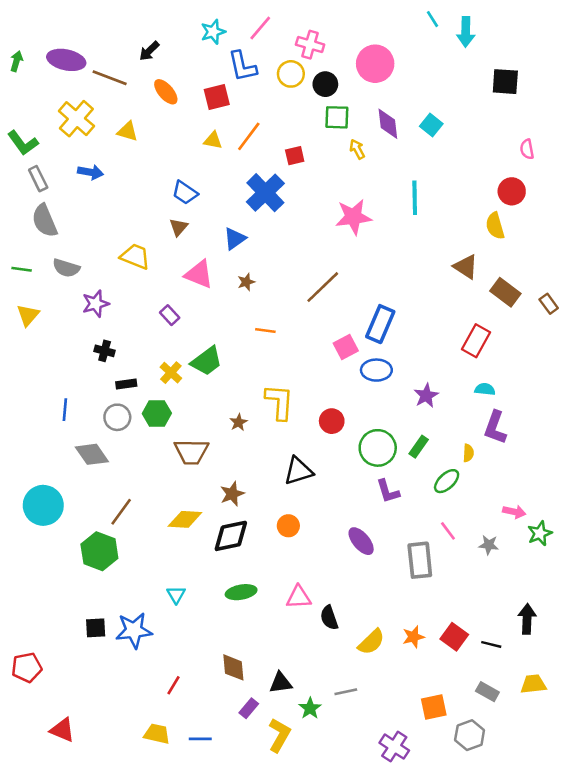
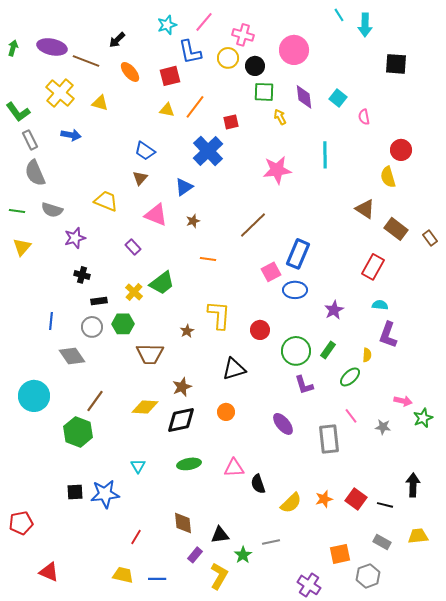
pink semicircle: (527, 149) -> (364, 117), moved

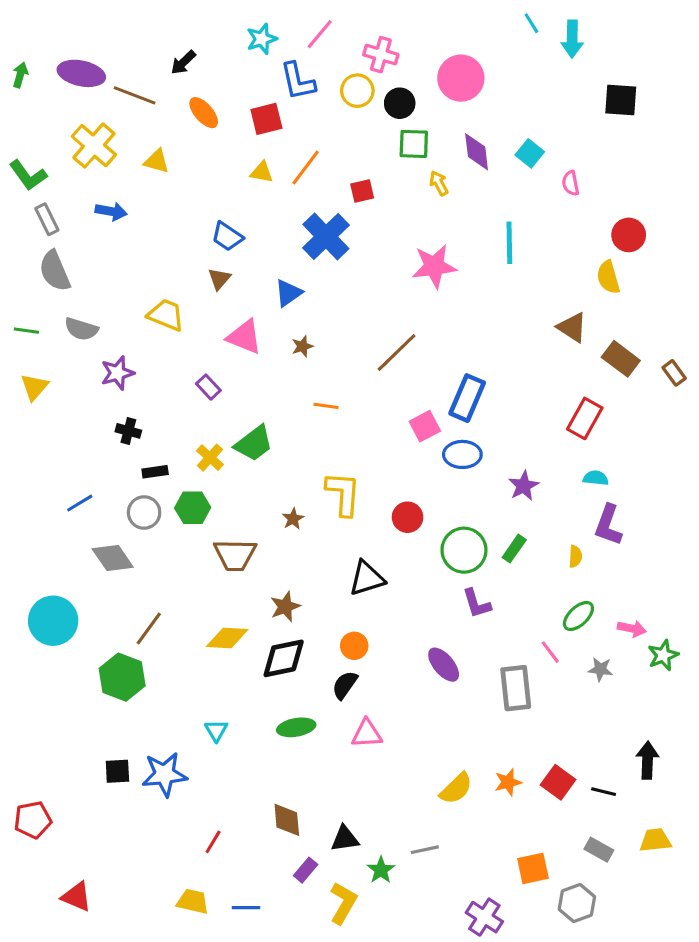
blue line: (51, 321) -> (80, 503), turned 54
green ellipse: (350, 377) -> (578, 616), moved
black semicircle: (258, 484) -> (345, 685), moved, turned 54

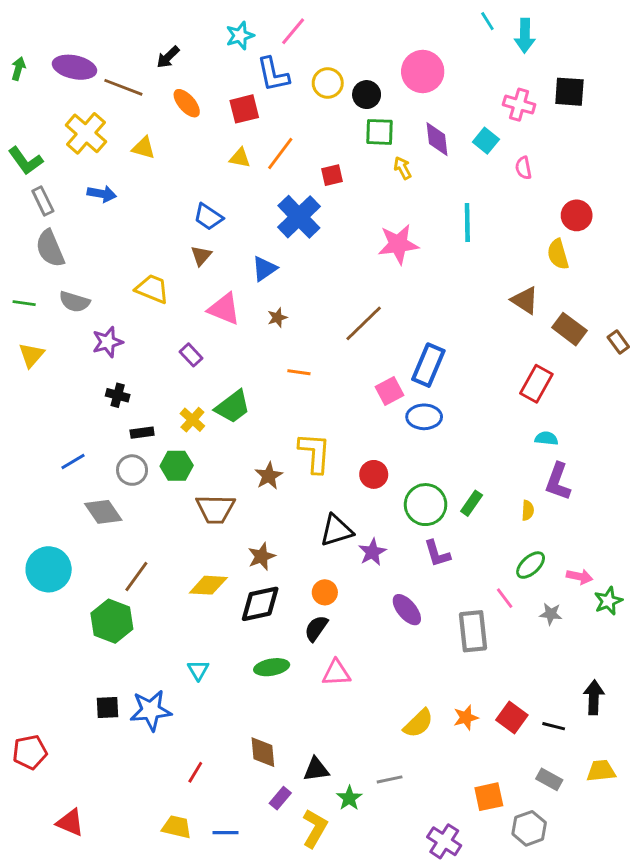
pink cross: (381, 55) -> (519, 105), moved
purple star: (524, 486) -> (372, 552), moved
brown star: (293, 519) -> (269, 476), size x1.4

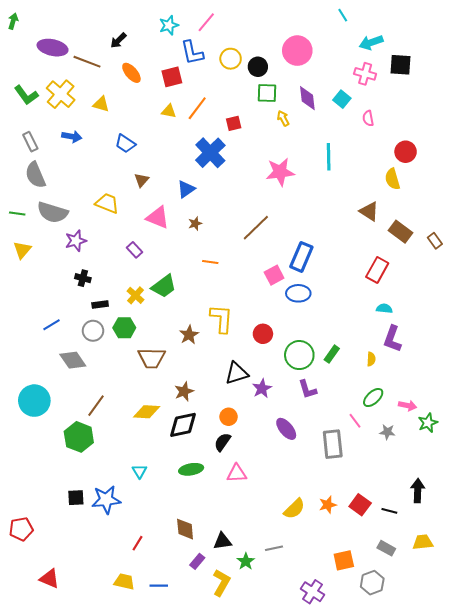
cyan arrow: (525, 36) -> (371, 42), moved, turned 70
green arrow: (18, 69) -> (13, 21), moved
green L-shape: (26, 161) -> (26, 95), moved
blue trapezoid: (208, 217) -> (125, 144), moved
gray semicircle: (74, 302) -> (53, 212), size x1.4

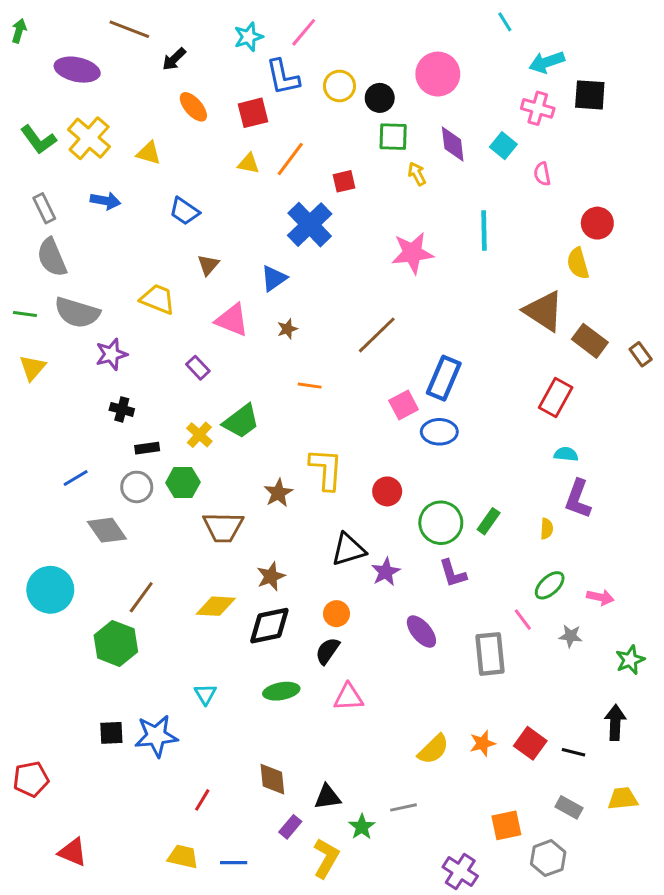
brown line: (87, 62) -> (129, 29), moved
brown triangle: (369, 211) -> (544, 311), size x1.4
green star: (428, 423) -> (630, 660), moved

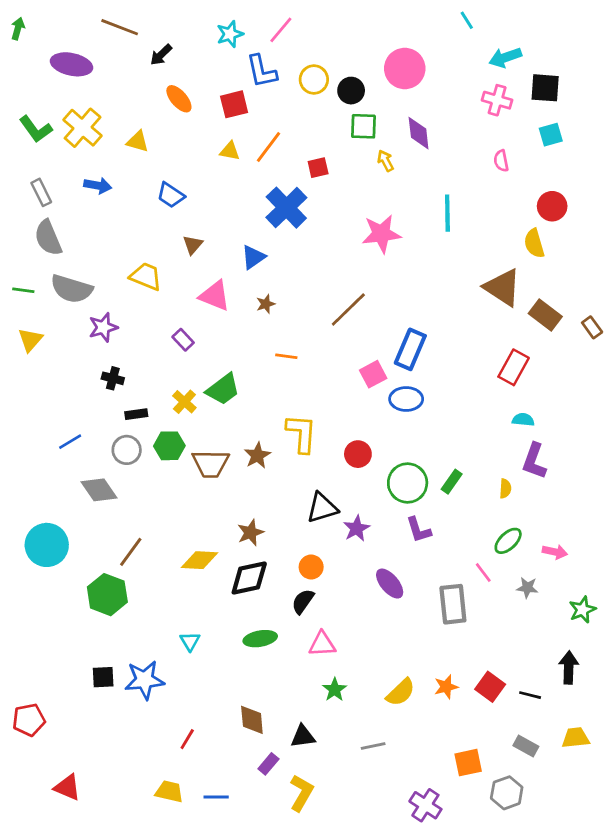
cyan square: (503, 146) -> (551, 135), moved, turned 35
brown trapezoid: (223, 527) -> (211, 464), moved
green star: (362, 827) -> (335, 690), moved

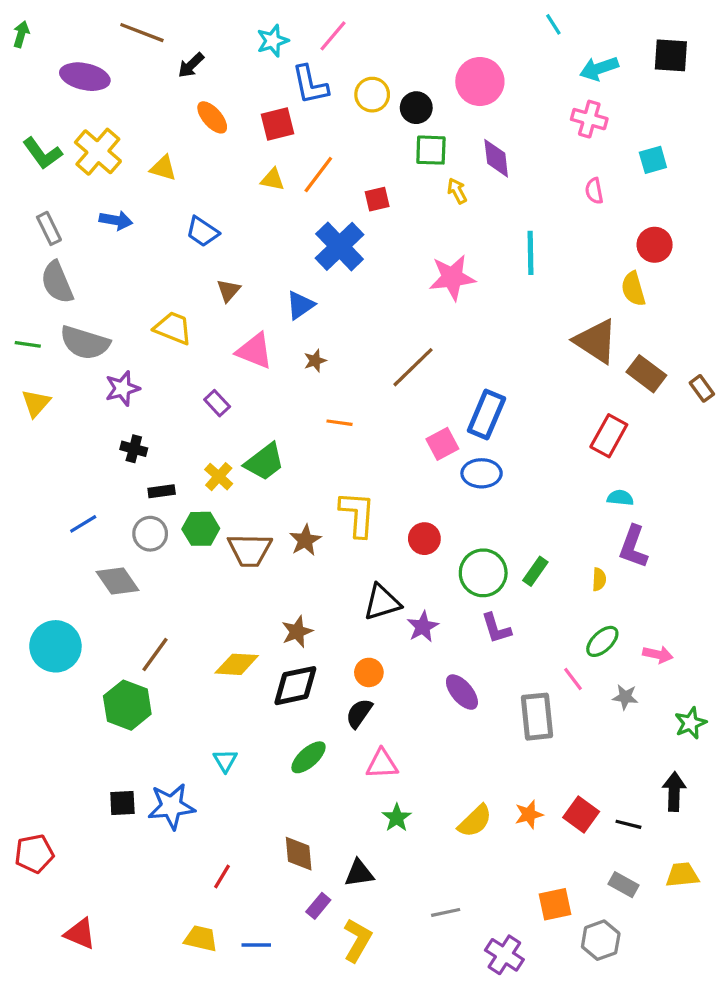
black square: (545, 88) -> (671, 55), moved
green ellipse: (260, 639) -> (308, 757), turned -32
gray line: (373, 746) -> (446, 912), moved

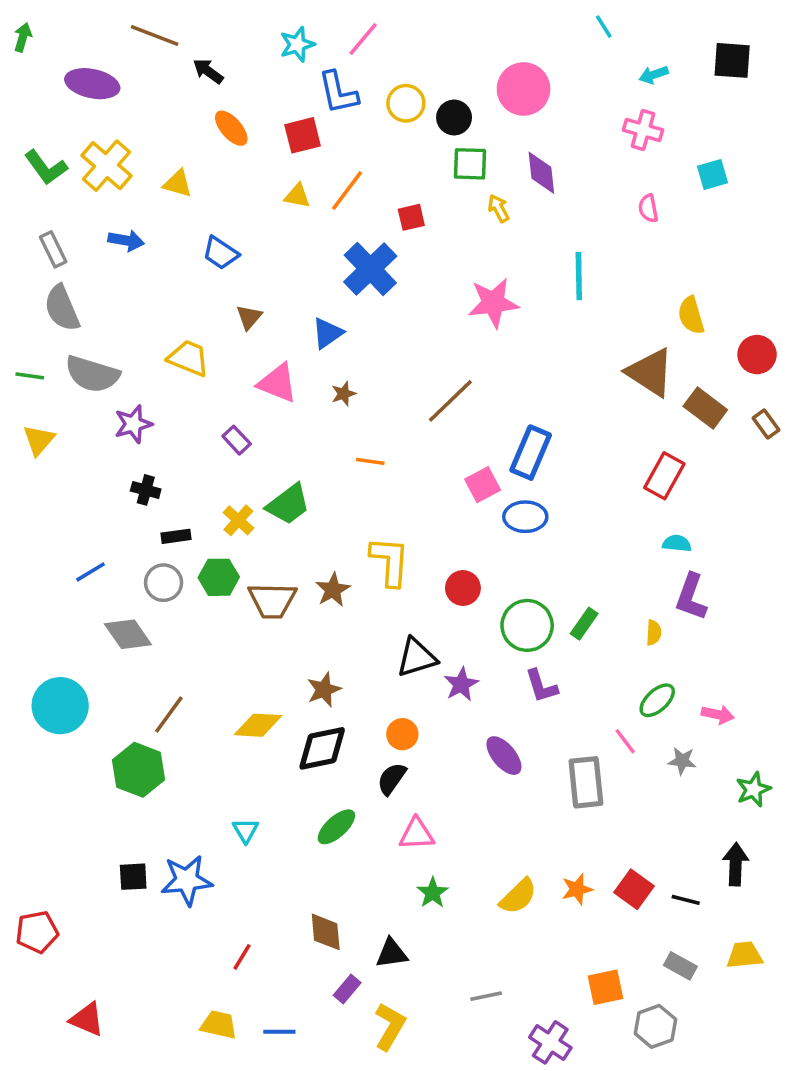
black arrow: (191, 65) -> (208, 71), turned 80
cyan arrow: (599, 68) -> (654, 75), size x0.7
red circle: (655, 245) -> (757, 355), moved

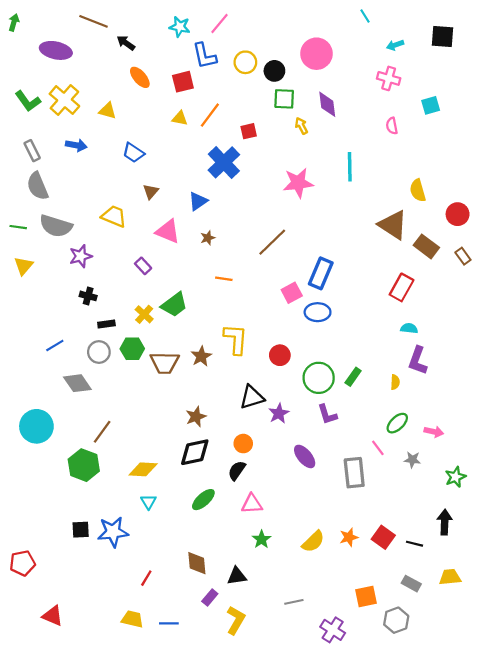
cyan star: (297, 44) -> (180, 27), turned 30
yellow diamond: (258, 725) -> (143, 469), moved

